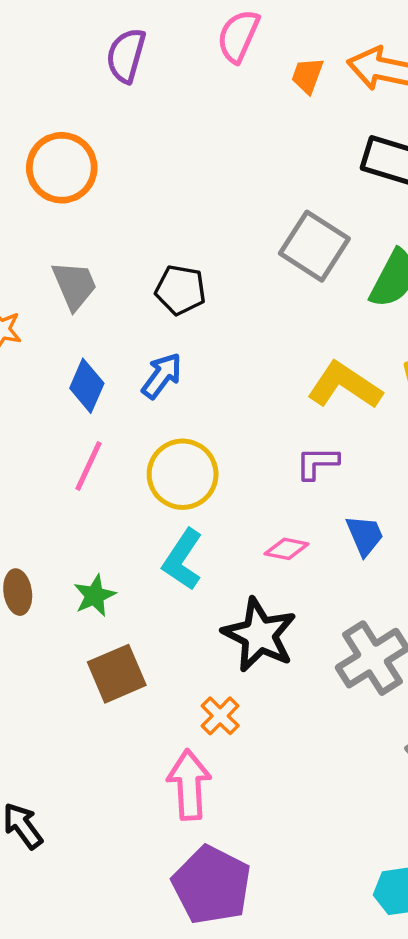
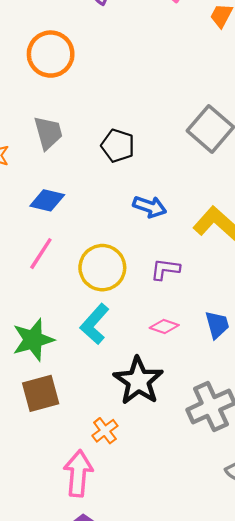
blue arrow: (162, 376) -> (150, 207), moved, turned 64
blue diamond: (87, 386) -> (47, 200), turned 72
purple L-shape: (317, 463) -> (165, 269), moved
green star: (95, 596) -> (33, 340), size x1.5

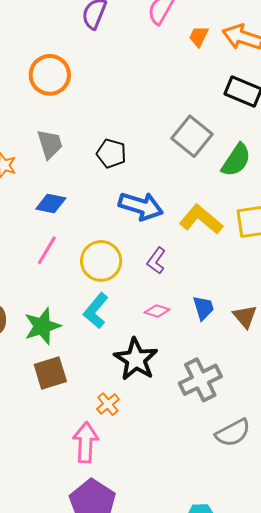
blue arrow: (150, 207) -> (141, 206), size x1.5
purple L-shape: (165, 269) -> (156, 261), turned -60

